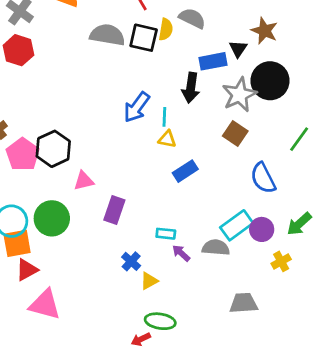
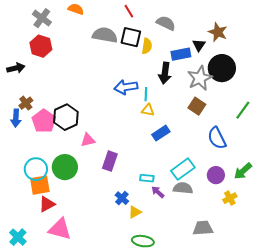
yellow semicircle: (166, 29) -> (147, 46), moved
blue arrow: (137, 107) -> (126, 87), turned 45
cyan rectangle: (237, 225) -> (183, 169), moved

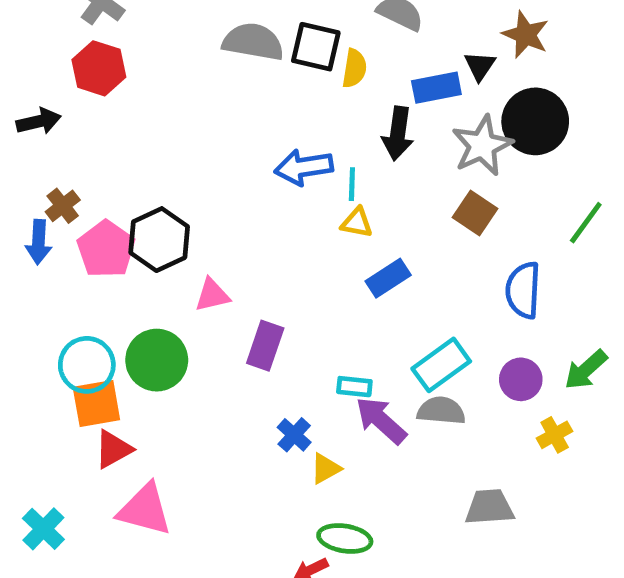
blue semicircle: (217, 138) -> (523, 290), turned 30
purple arrow: (158, 192) -> (381, 420), size x1.6

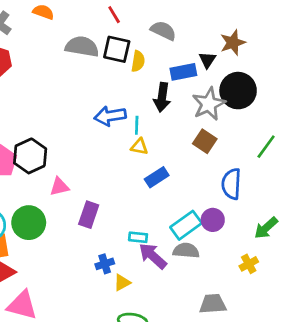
brown star: (526, 35) -> (233, 43), turned 30
purple circle: (521, 379) -> (213, 220), moved
blue cross: (294, 435) -> (105, 264), turned 30

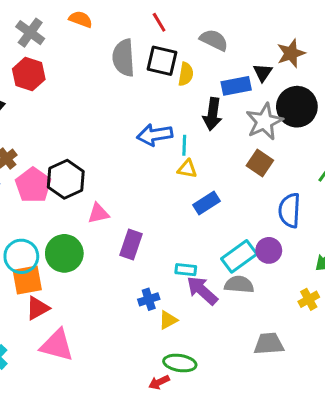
gray semicircle: (82, 47) -> (124, 58), turned -104

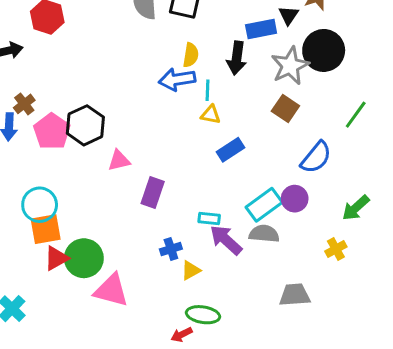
yellow semicircle: (186, 74) -> (191, 55), moved
blue semicircle: (289, 210) -> (316, 157), turned -144
green circle: (64, 253) -> (84, 258), moved
pink triangle: (57, 345) -> (111, 290), moved

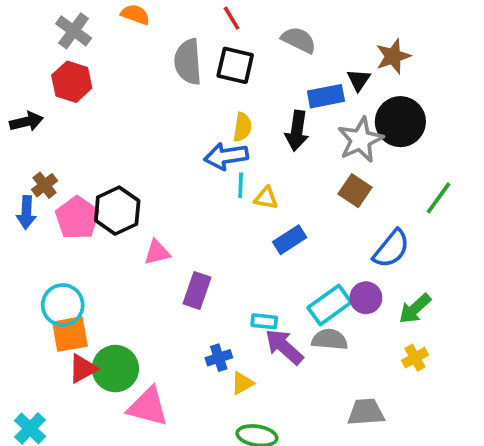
cyan line: (208, 90) -> (241, 185), moved
green arrow: (356, 208) -> (415, 309), moved

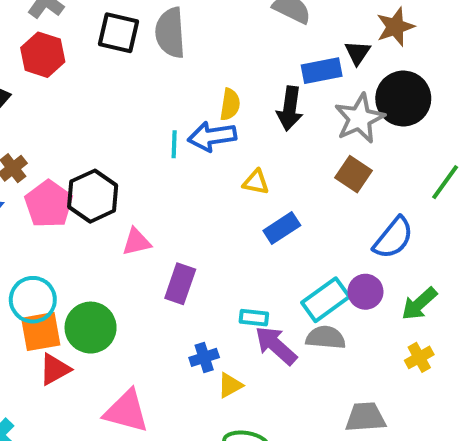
black square: (235, 65) -> (118, 33), moved
cyan line: (241, 185) -> (174, 144), moved
green circle: (115, 369) -> (91, 328), moved

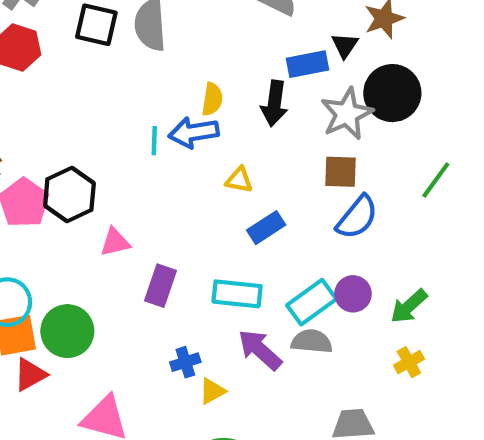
brown square: (353, 174) -> (341, 172), turned -32
blue semicircle: (393, 238) -> (357, 217), moved
cyan rectangle: (254, 318) -> (237, 294), moved, size x1.6

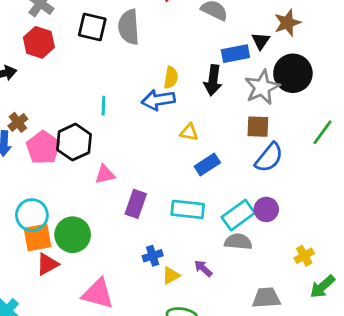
cyan line: (154, 141) -> (103, 106), moved
green arrow: (409, 306) -> (322, 287), moved
purple arrow: (260, 350) -> (203, 268), moved, size x0.6

